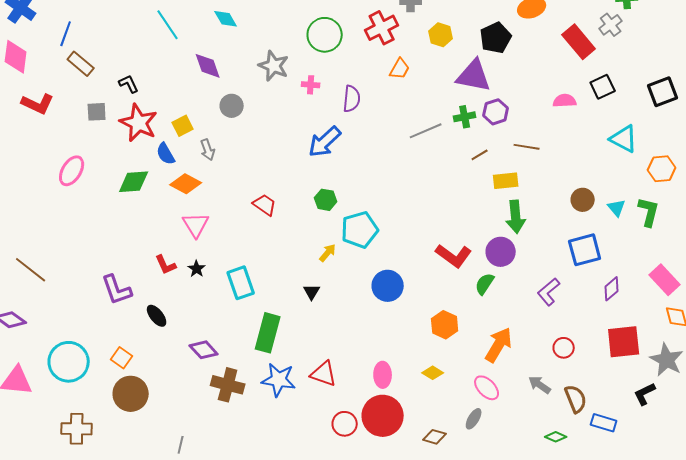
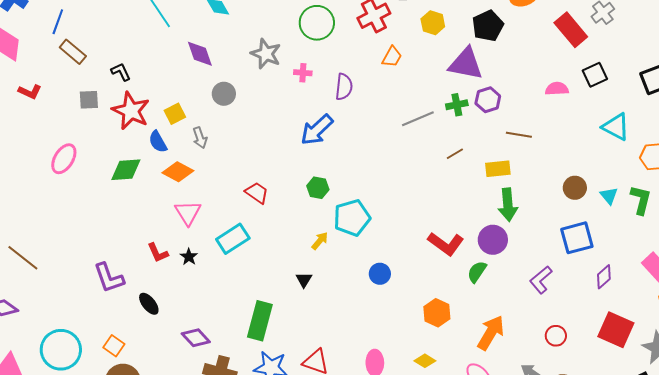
red L-shape: (38, 104) -> (30, 92), size x0.7
brown line: (480, 155) -> (455, 154), moved
cyan rectangle: (241, 283) -> (233, 239), moved, turned 76
blue circle: (388, 286) -> (380, 274), size x0.7
red square: (624, 342) -> (616, 330), turned 30

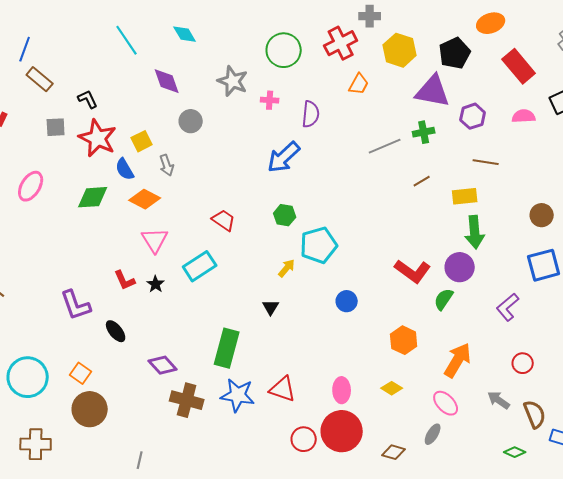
yellow hexagon: (433, 23) -> (400, 50), size x1.4
red rectangle: (571, 30) -> (519, 66), moved
purple hexagon: (488, 100) -> (473, 116), moved

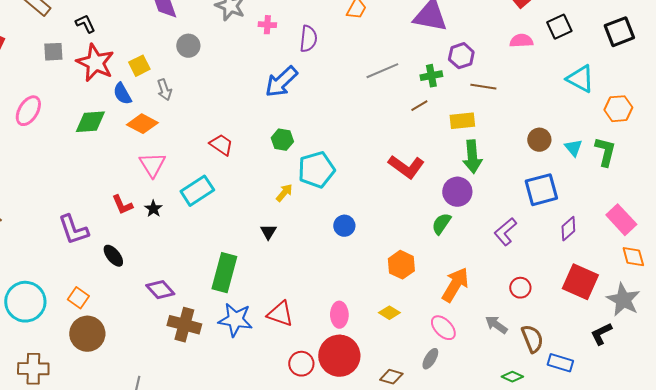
purple hexagon: (473, 116) -> (461, 56), moved
green cross: (424, 132) -> (431, 76), moved
red L-shape: (413, 271) -> (406, 167), moved

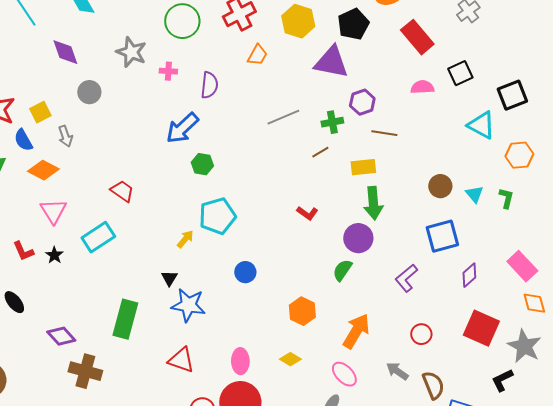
black square: (619, 32) -> (512, 95), moved
green hexagon: (282, 140) -> (202, 164), moved
green L-shape: (605, 152) -> (506, 198), size x0.7
red L-shape: (406, 167) -> (307, 213), size x0.6
blue star: (235, 320) -> (188, 305), moved

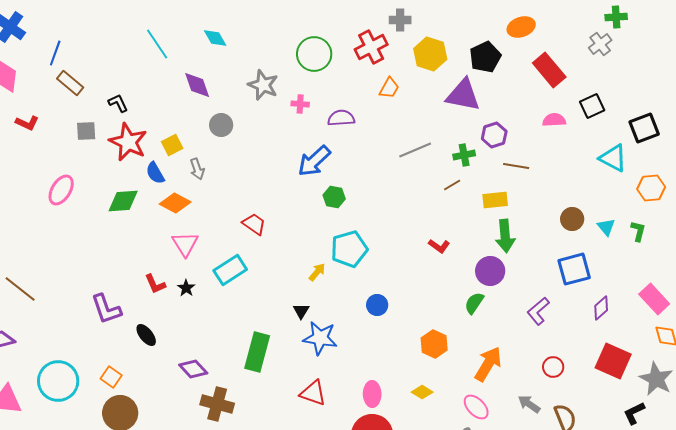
purple semicircle: (209, 85) -> (341, 118), turned -100

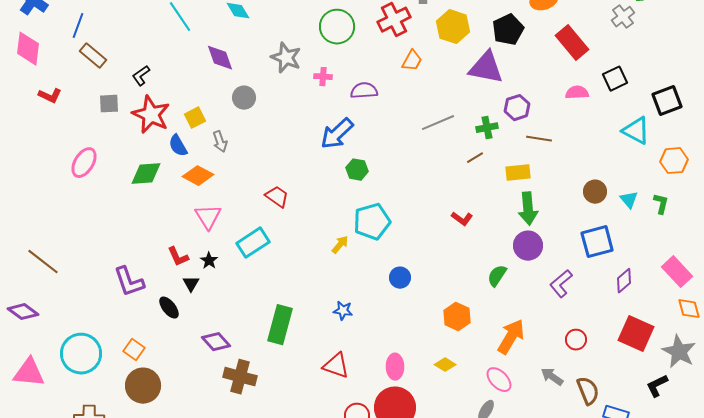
black L-shape: (118, 103) -> (141, 76), turned -100
purple circle: (490, 271) -> (528, 246), moved
black triangle: (301, 311) -> (191, 284), moved
blue star: (320, 338) -> (343, 311), size x0.6

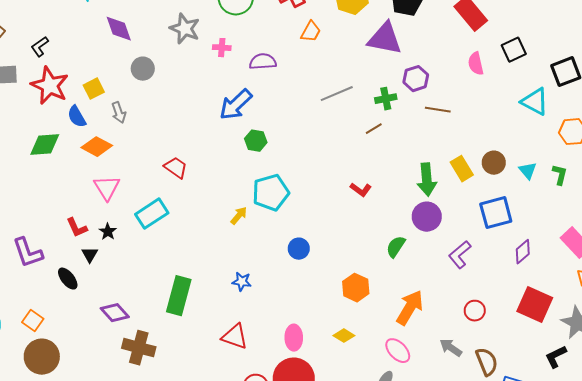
pink semicircle: (577, 93) -> (476, 64), turned -100
yellow rectangle: (518, 173) -> (462, 169), moved, turned 65

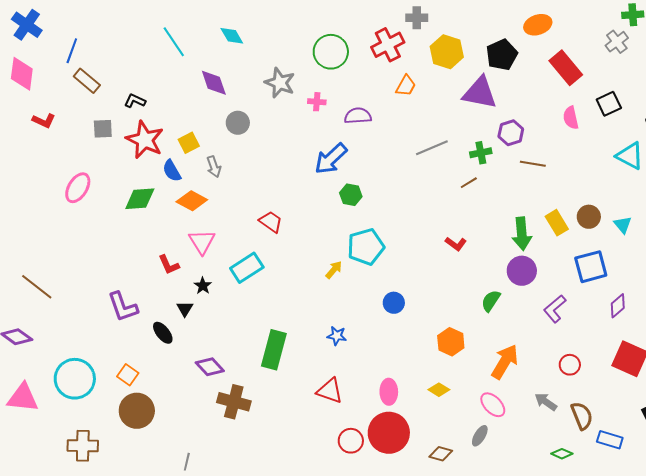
black L-shape: (40, 47) -> (135, 101), turned 60
red L-shape: (77, 228) -> (169, 265), moved

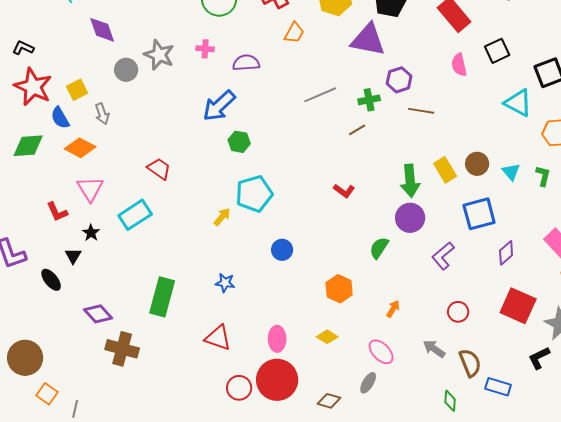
gray star: (280, 83) -> (159, 55), moved
orange arrow: (505, 362) -> (393, 309), size x0.5
orange square: (128, 375) -> (47, 394), moved
green diamond: (562, 454) -> (450, 401), turned 70

